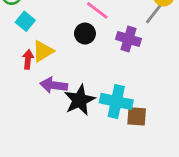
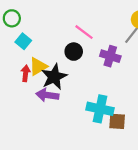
black star: (80, 100) -> (54, 77), moved

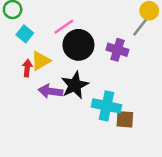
pink line: (84, 32) -> (64, 27), moved, turned -72
black circle: (74, 52) -> (78, 45), size x1.6
black star: (54, 77) -> (75, 85), moved

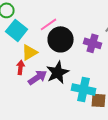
cyan square: (25, 34) -> (16, 30), size x1.5
red arrow: (27, 68) -> (20, 67), moved
purple arrow: (50, 91) -> (38, 77), turned 138

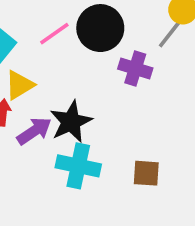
black circle: (60, 39) -> (100, 28), moved
cyan cross: (84, 89) -> (78, 166), moved

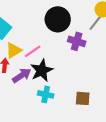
pink line: (54, 34) -> (33, 51), moved
cyan cross: (78, 166) -> (46, 94), size x0.7

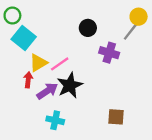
black circle: (58, 19) -> (88, 28), size x0.6
cyan cross: (46, 94) -> (55, 120), moved

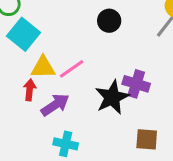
purple cross: (109, 53) -> (136, 84), moved
yellow triangle: (38, 63) -> (43, 67), turned 30
black star: (70, 85) -> (112, 97), moved

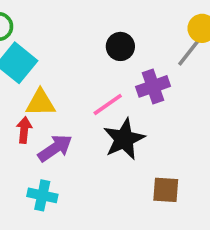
pink line: (72, 69) -> (108, 105), moved
purple cross: (136, 84) -> (153, 86), moved, turned -36
cyan cross: (66, 144) -> (42, 195), moved

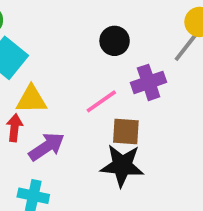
black star: (124, 139) -> (122, 166), moved, turned 30
brown square: (166, 190) -> (126, 132), moved

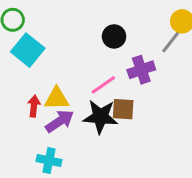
yellow triangle: (31, 99) -> (57, 98), moved
black star: (122, 166) -> (100, 117), moved

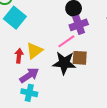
purple cross: (141, 70) -> (79, 25), moved
yellow triangle: (57, 98) -> (34, 51), turned -36
purple arrow: (60, 121) -> (29, 75), moved

